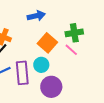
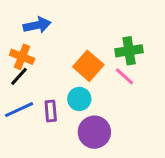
blue arrow: (36, 16) -> (37, 25), moved
purple rectangle: (22, 73) -> (51, 111), size x0.6

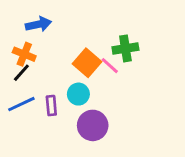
pink line: (124, 76) -> (110, 66), moved

